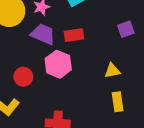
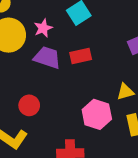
pink hexagon: (58, 64) -> (97, 114), moved

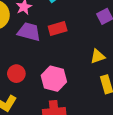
pink hexagon: (97, 114) -> (54, 79), moved

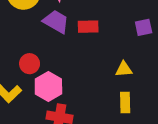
pink hexagon: (54, 79) -> (48, 86), moved

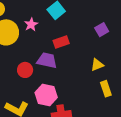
purple trapezoid: (56, 22) -> (47, 60), moved
red circle: (30, 64) -> (25, 70), moved

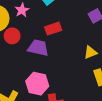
red circle: (25, 70) -> (12, 36), moved

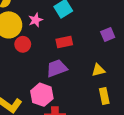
purple trapezoid: (38, 48) -> (57, 68), moved, turned -40

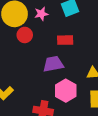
pink hexagon: (42, 95) -> (66, 91), moved

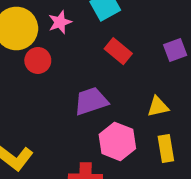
red rectangle: (65, 40) -> (118, 51), moved, turned 49

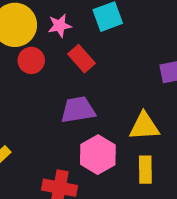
red rectangle: (118, 51) -> (82, 59), moved
yellow triangle: (158, 107) -> (144, 126), size x1.4

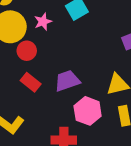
red rectangle: (82, 59) -> (31, 82), moved

